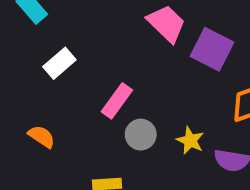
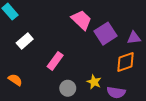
purple square: (212, 49) -> (106, 34), turned 30
gray circle: (141, 135) -> (68, 88), moved

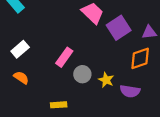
white rectangle: (25, 41) -> (20, 49), moved
gray circle: (68, 88) -> (82, 74), moved

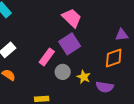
purple square: (119, 28) -> (70, 44), moved

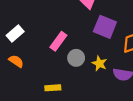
purple square: (70, 44) -> (105, 27), moved, turned -35

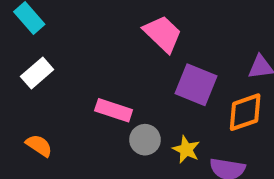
white rectangle: (15, 33) -> (37, 73), moved
pink rectangle: (58, 41) -> (114, 110), turned 72

